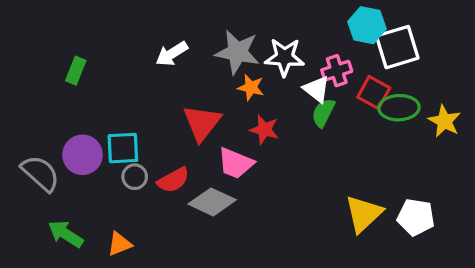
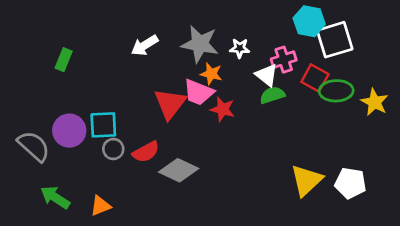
white star: (285, 57) -> (240, 48), size x0.6
green semicircle: (323, 113) -> (272, 95), turned 45
pink trapezoid: (236, 163) -> (198, 92), moved

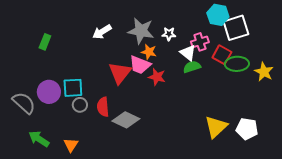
red semicircle: (146, 152) -> (103, 107), turned 114
orange triangle: (100, 206) -> (71, 145), turned -35

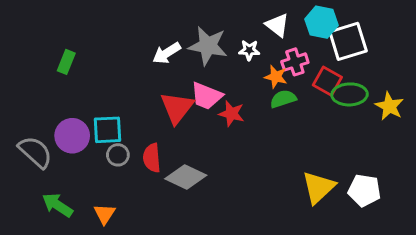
white arrow: (102, 32) -> (167, 53), moved
orange star: (149, 52) -> (276, 77), moved
white triangle: (188, 53) -> (277, 25), moved

